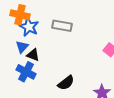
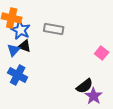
black triangle: (33, 55) -> (25, 46), moved
black semicircle: (66, 83) -> (85, 86), moved

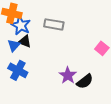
purple star: (94, 96) -> (68, 75), moved

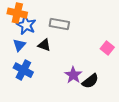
black triangle: (25, 41) -> (44, 45), moved

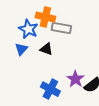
orange cross: (17, 13) -> (45, 17), moved
blue cross: (23, 70) -> (50, 89), moved

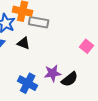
purple star: (75, 79) -> (53, 73), turned 30

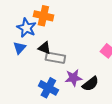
gray rectangle: (39, 22) -> (55, 58), moved

